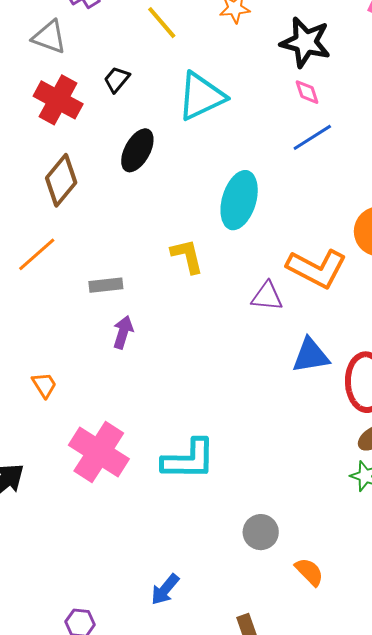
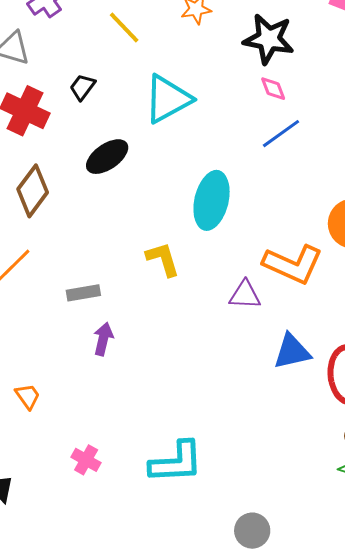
black ellipse: (137, 150) -> (107, 157), turned 30
pink cross: (99, 452) -> (86, 460), size x0.5

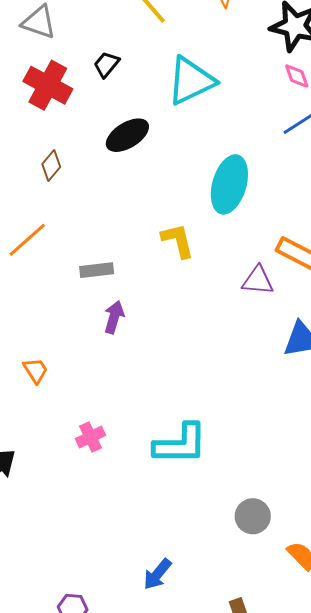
brown diamond: (33, 191) -> (51, 166), size x0.6
pink cross: (86, 460) -> (90, 437), turned 32

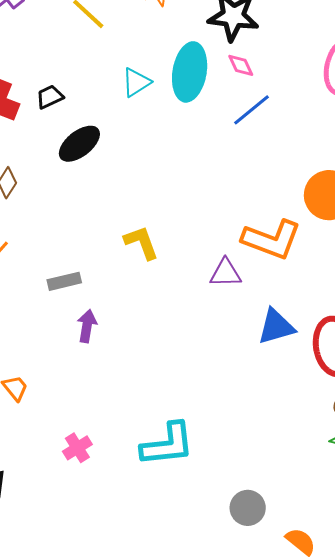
black trapezoid: (106, 64) -> (50, 97), moved, turned 32
cyan triangle: (191, 81) -> (136, 82), size x0.6
cyan ellipse: (229, 184) -> (190, 72), moved

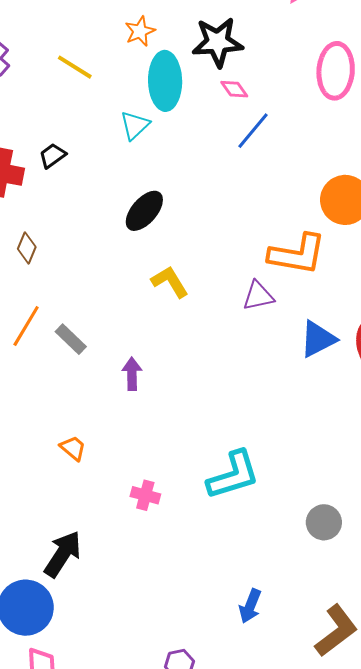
cyan ellipse: (190, 72) -> (165, 81), moved
black ellipse: (79, 144) -> (144, 211), moved
gray rectangle: (64, 281) -> (71, 339), moved, turned 68
pink cross: (77, 448) -> (145, 495), turned -32

